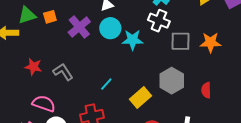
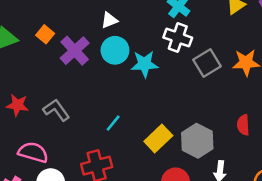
orange square: (50, 17) -> (45, 34), moved, turned -32
gray square: (181, 41) -> (207, 63), turned -30
gray hexagon: (172, 81) -> (197, 141), moved

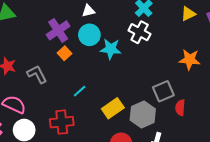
orange square: (45, 34) -> (64, 53), moved
gray square: (207, 63) -> (163, 91), moved

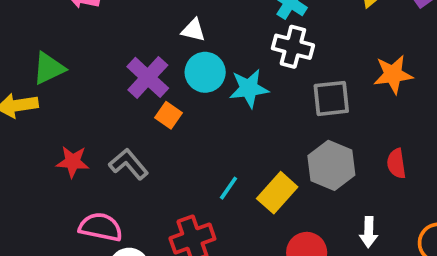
white triangle: (88, 11) -> (193, 30), turned 40
cyan line: (80, 91) -> (229, 188), moved
gray square: (163, 91) -> (331, 98), moved, turned 30
gray hexagon: (143, 114) -> (331, 165), moved

